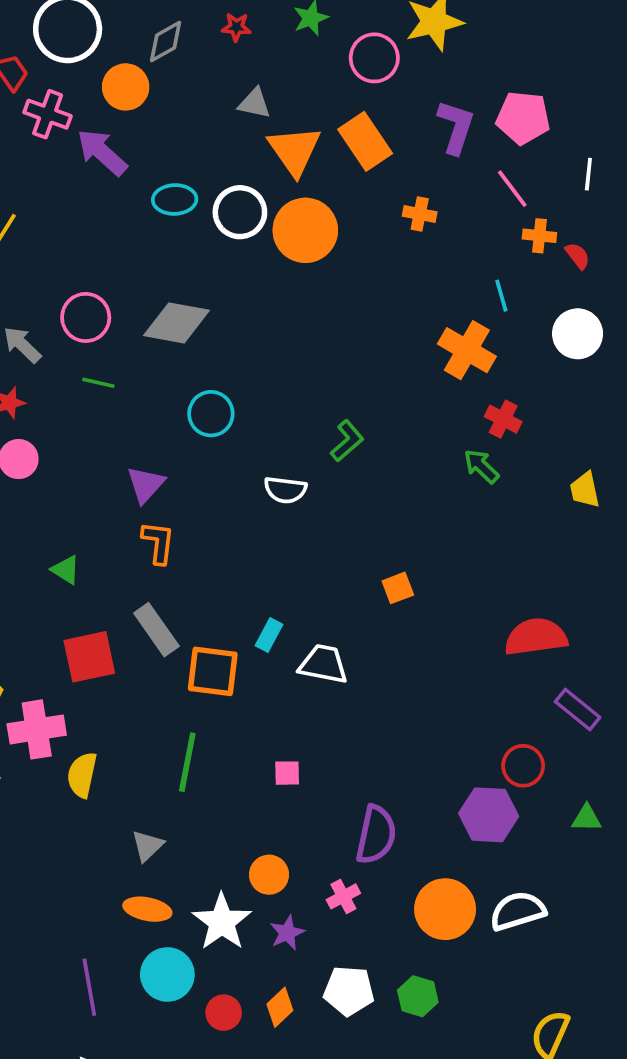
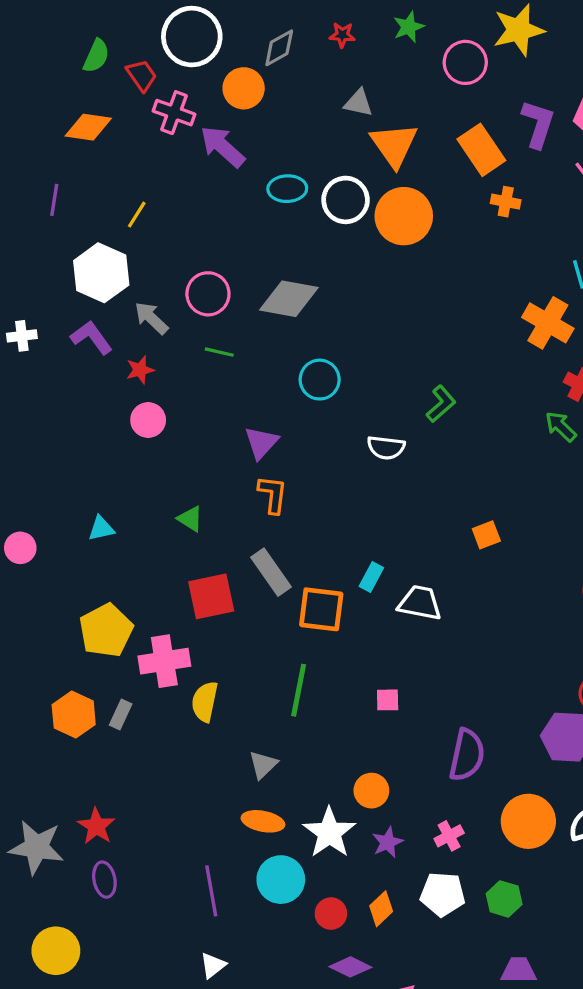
orange rectangle: (365, 141) -> (481, 150), moved
pink cross: (343, 896) -> (449, 836), moved

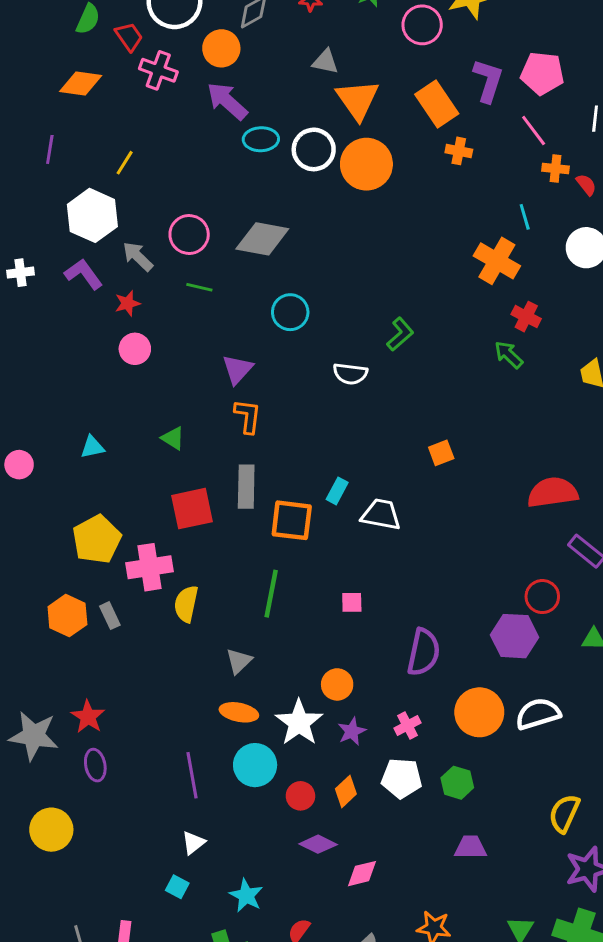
purple arrow: (223, 147) -> (227, 101), moved
gray rectangle: (271, 572) -> (246, 487), turned 36
gray rectangle: (121, 715) -> (110, 616), turned -50

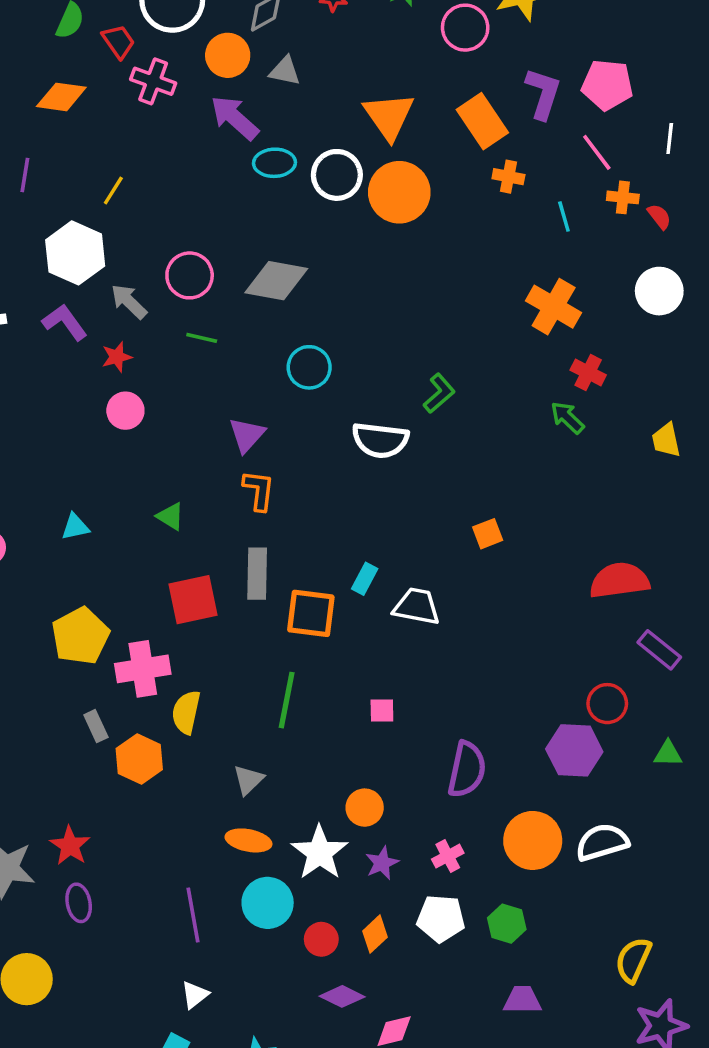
gray triangle: (325, 62) -> (285, 71), moved
cyan line: (525, 217) -> (564, 217), moved
white semicircle: (350, 374) -> (380, 440), size x1.4
orange hexagon: (67, 616) -> (139, 759), moved

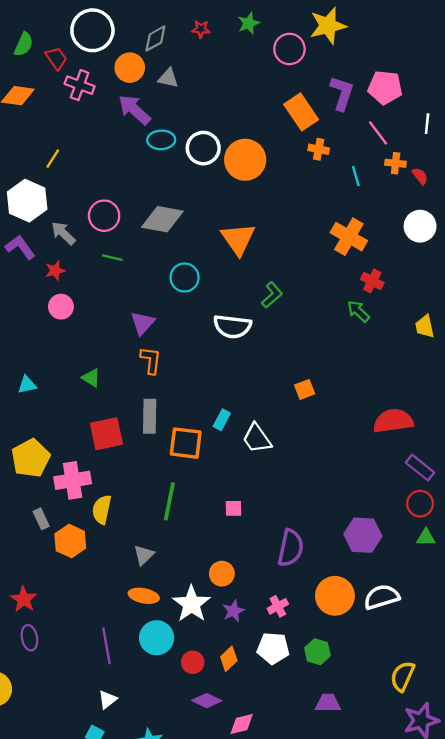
orange triangle: (389, 116) -> (238, 239), moved
white trapezoid: (417, 606) -> (257, 438), turned -136
red circle: (607, 704) -> (420, 504), moved

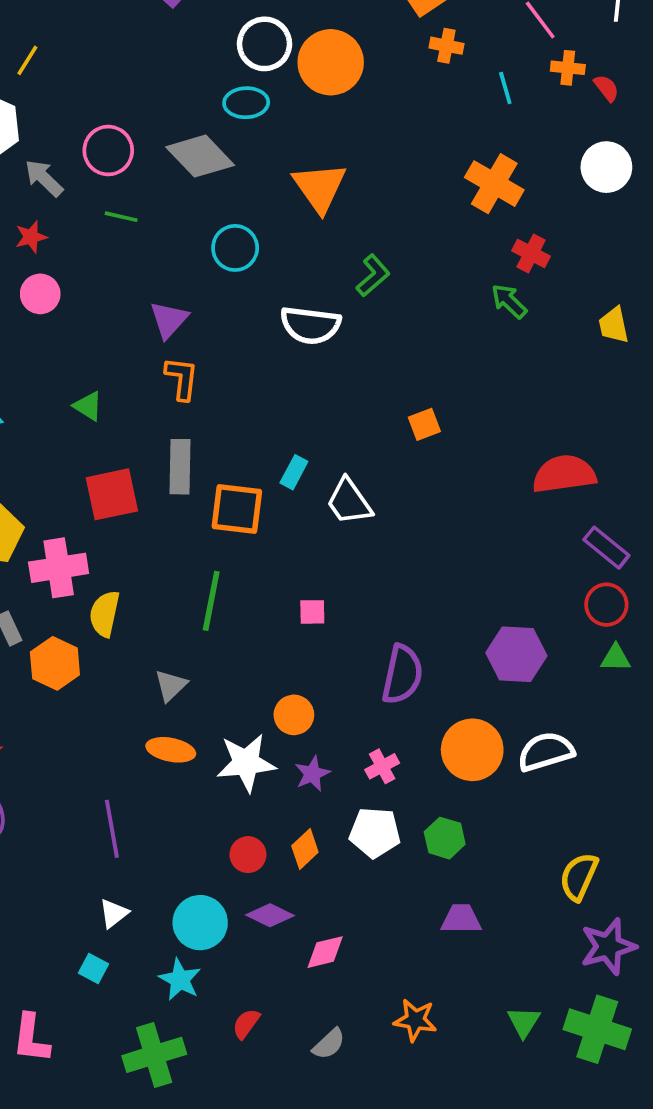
cyan ellipse: (161, 140) -> (246, 103), moved
gray diamond: (162, 219) -> (200, 156), turned 36
white star: (192, 604) -> (246, 763), turned 30
cyan circle: (157, 638) -> (200, 923), moved

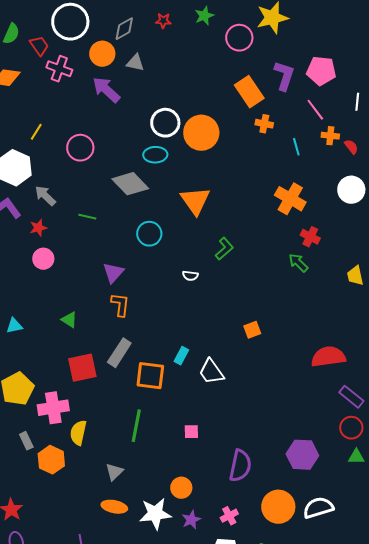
pink circle: (108, 151) -> (80, 148), moved
white semicircle: (310, 325) -> (190, 276), size x0.5
gray rectangle: (180, 467) -> (119, 353), turned 32

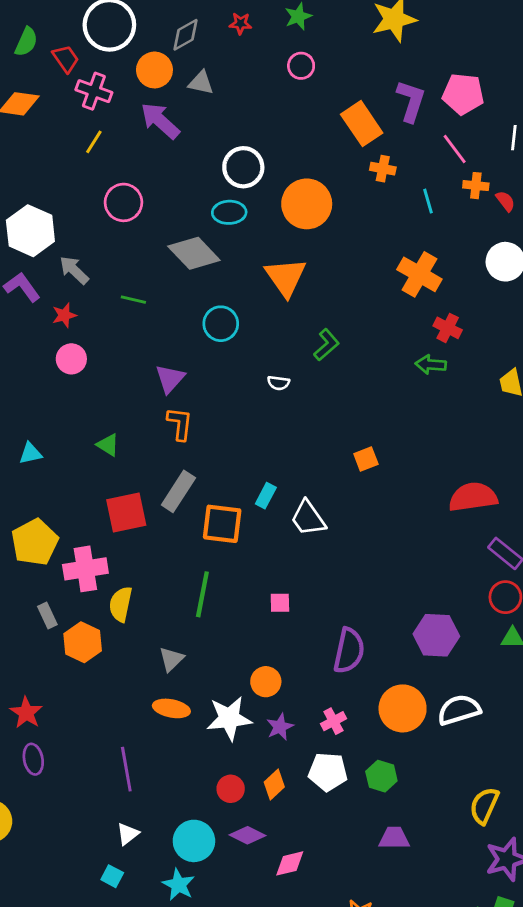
pink circle: (239, 38) -> (301, 66), moved, size x0.7
yellow line: (36, 132) -> (94, 142), moved
orange circle: (201, 133) -> (307, 204), moved
green arrow: (298, 263) -> (431, 365), turned -40

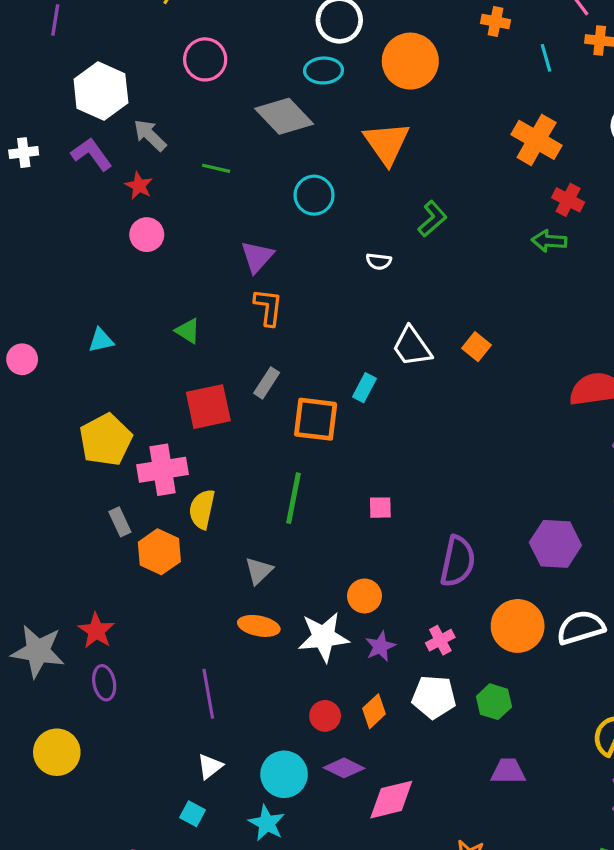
red star: (64, 315) -> (139, 186), turned -30
orange square: (366, 459) -> (477, 347), turned -30
gray rectangle: (178, 491) -> (267, 383), size x0.7
white trapezoid: (308, 518) -> (412, 347), moved
pink diamond: (290, 863) -> (391, 800), size x1.4

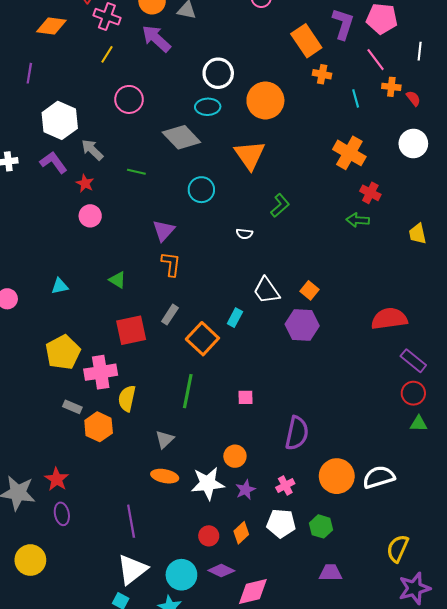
orange square: (316, 419) -> (202, 339), turned 36
gray rectangle: (120, 522) -> (72, 407), turned -42
purple hexagon: (555, 544) -> (302, 325), moved
white triangle: (210, 766) -> (132, 569), size x1.8

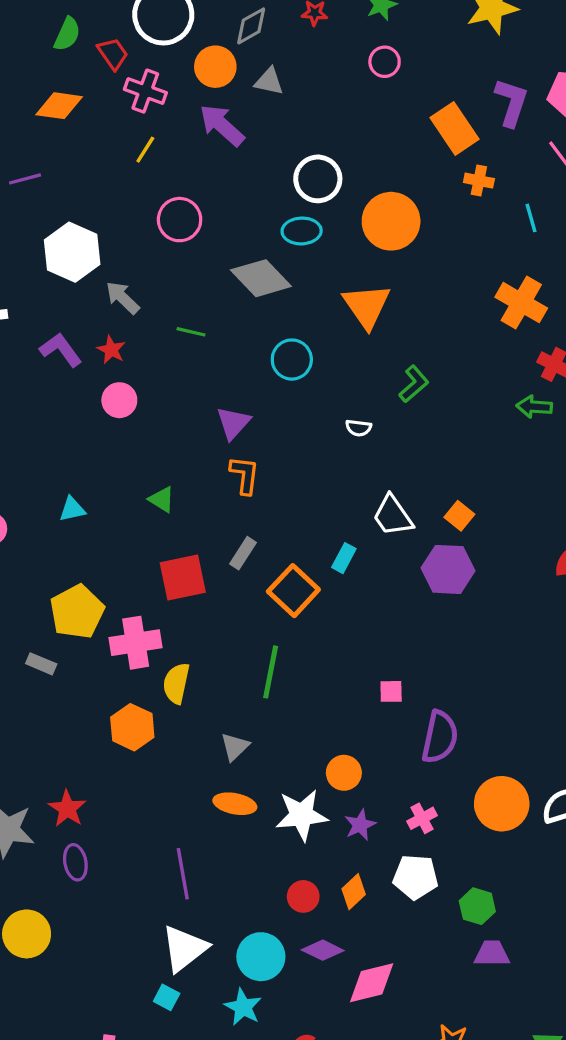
purple line: (29, 73) -> (25, 179), turned 66
purple L-shape: (53, 162) -> (61, 350), moved
pink square: (245, 397) -> (391, 691), moved
gray rectangle: (72, 407) -> (41, 664), moved
green hexagon: (321, 526) -> (477, 906), moved

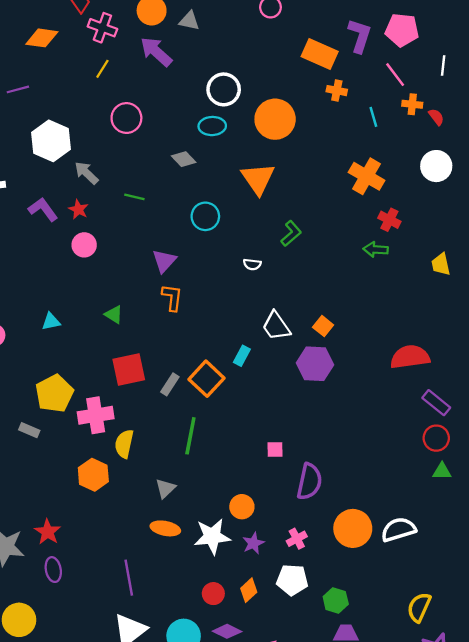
orange rectangle: (455, 128) -> (320, 54), turned -32
gray diamond: (261, 278) -> (184, 159), size x0.6
gray rectangle: (243, 553) -> (170, 384), moved

